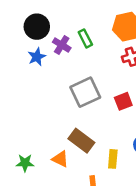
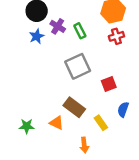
green rectangle: (85, 38) -> (80, 31), moved
red square: (123, 101) -> (109, 84), moved
yellow rectangle: (113, 159) -> (101, 123), turned -40

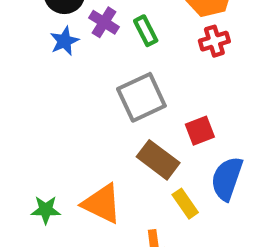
brown rectangle: (74, 107) -> (158, 160), moved
blue semicircle: (123, 110) -> (227, 179), size x1.5
orange triangle: (57, 123) -> (102, 204), size x1.5

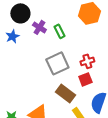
blue star: (64, 41) -> (12, 36), moved
red cross: (214, 41) -> (87, 61), moved

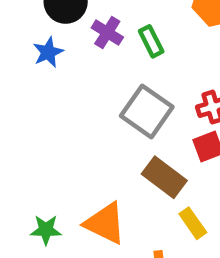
gray square: (57, 63) -> (147, 111), turned -30

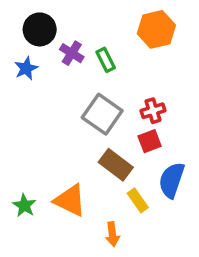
green star: (46, 230) -> (24, 205), turned 30

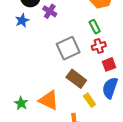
green rectangle: (106, 60) -> (95, 27), moved
gray square: (102, 114) -> (68, 48), turned 30
red square: (150, 141) -> (109, 64), moved

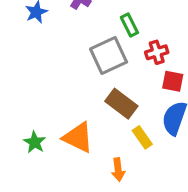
green rectangle: (95, 27) -> (129, 25), moved
red square: (109, 64) -> (173, 81), turned 32

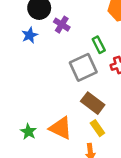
yellow rectangle: (142, 137) -> (97, 128), moved

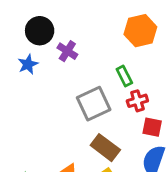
green rectangle: (99, 45) -> (124, 76), moved

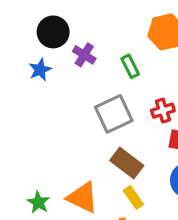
green rectangle: (124, 76) -> (130, 66), moved

